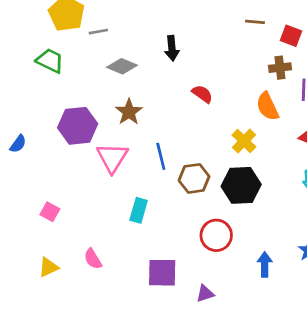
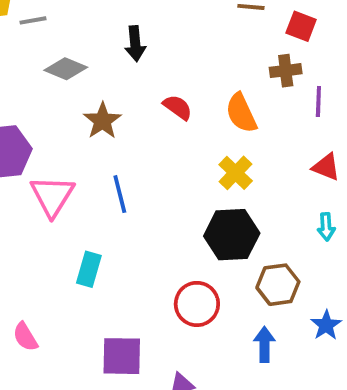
orange semicircle: (267, 106) -> (241, 113), moved
brown star: (129, 112) -> (102, 121), moved
brown hexagon: (194, 178) -> (278, 285), moved

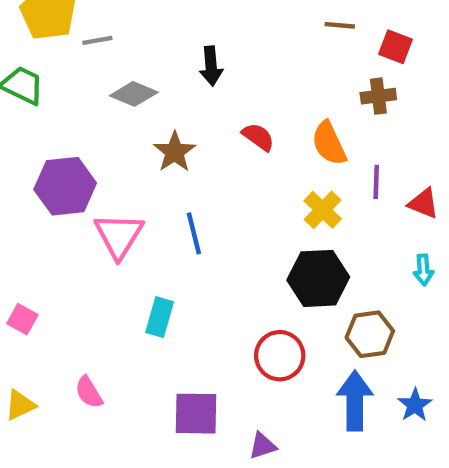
purple line: (318, 101) -> (376, 182), moved
blue star: (326, 325) -> (415, 405), moved
blue arrow: (264, 344) -> (355, 401), size x1.5

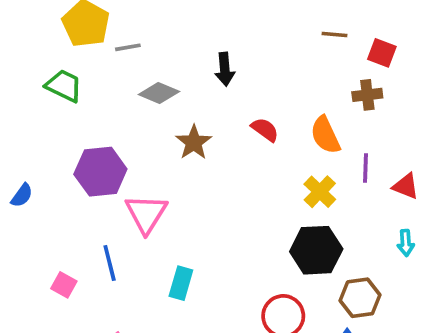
blue line: (194, 233) -> (110, 263), moved

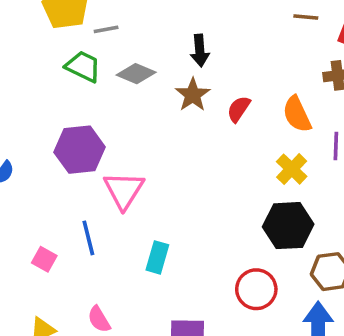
green trapezoid: (64, 86) -> (83, 66), moved
red semicircle: (265, 130) -> (239, 109), turned -92
brown star: (194, 142) -> (193, 95), moved

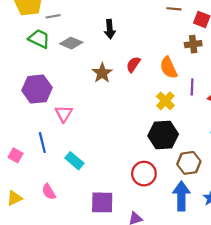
brown star: (193, 95) -> (102, 73), moved
pink triangle: (124, 190) -> (64, 114), size x0.7
cyan rectangle: (157, 257) -> (74, 161), moved, turned -66

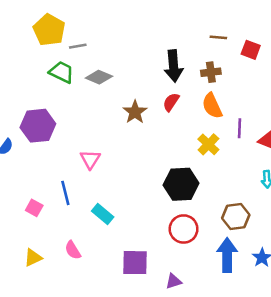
black arrow: (110, 29) -> (174, 66), moved, size x1.4
brown cross: (193, 44) -> (211, 72), moved
purple hexagon: (37, 89) -> (38, 126), moved
black hexagon: (163, 135) -> (181, 184), moved

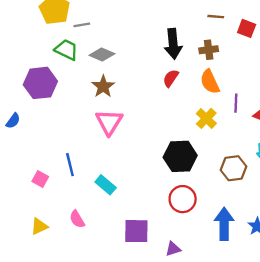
brown star: (135, 112) -> (103, 86), moved
purple hexagon: (38, 126) -> (40, 83), moved
pink triangle: (90, 159) -> (109, 122), moved, size x1.4
brown hexagon: (236, 217) -> (234, 168), moved

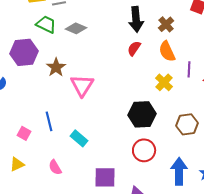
brown cross: (209, 50) -> (166, 24), turned -35
brown star: (103, 86) -> (56, 67), moved
yellow triangle: (39, 226) -> (17, 164), moved

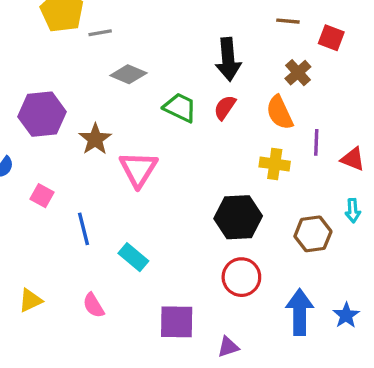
green trapezoid: (46, 24) -> (180, 108), moved
brown cross: (166, 24) -> (298, 73), moved
yellow cross: (164, 82) -> (275, 164), turned -36
pink square: (24, 133) -> (42, 196), moved

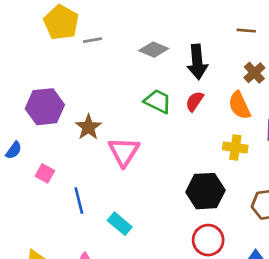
gray diamond: (128, 74) -> (154, 50), moved

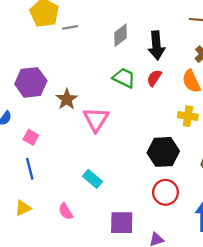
gray diamond: (154, 50) -> (121, 35), turned -60
blue line: (79, 201) -> (30, 169), moved

